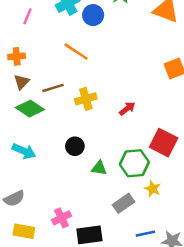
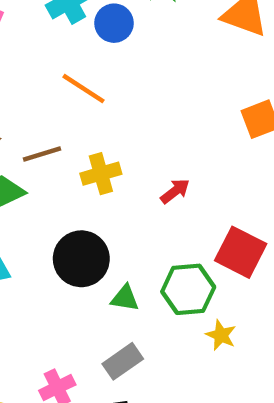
black circle: (75, 146) -> (81, 259), size x1.6
gray rectangle: (123, 203) -> (123, 361), moved

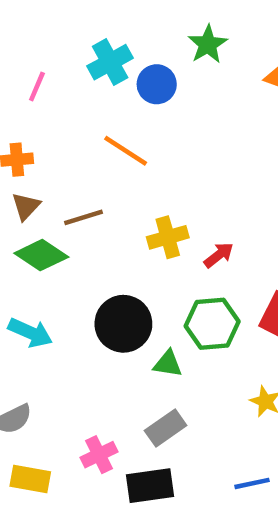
yellow cross: (101, 174) -> (168, 237), moved
green hexagon: (188, 289) -> (212, 324), moved

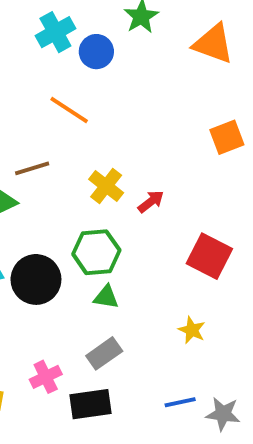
yellow cross: (168, 237) -> (106, 186), turned -36
black circle: (123, 324) -> (36, 279), moved
green hexagon: (212, 324) -> (96, 252), moved

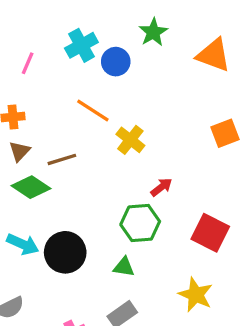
yellow cross: (106, 186) -> (130, 140), moved
green hexagon: (96, 252) -> (140, 223), moved
yellow star: (192, 330) -> (196, 295), size x1.5

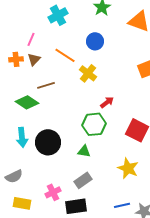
blue circle: (116, 62) -> (95, 41), moved
pink line: (28, 63) -> (31, 39), moved
brown triangle: (20, 151) -> (34, 59), moved
cyan arrow: (23, 244) -> (22, 137), turned 60

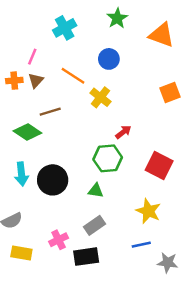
blue line: (122, 205) -> (141, 245), moved

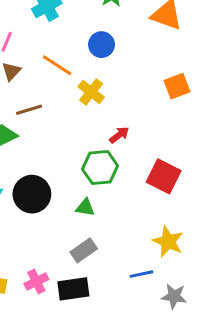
yellow star: (148, 211) -> (168, 242), moved
pink cross: (59, 240) -> (36, 281), moved

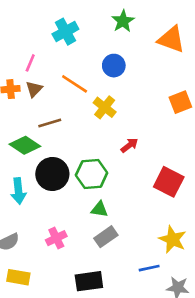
green hexagon: (100, 167) -> (92, 174), moved
black circle: (32, 194) -> (52, 174), moved
gray rectangle: (84, 250) -> (106, 237), moved
pink cross: (36, 281) -> (56, 238), moved

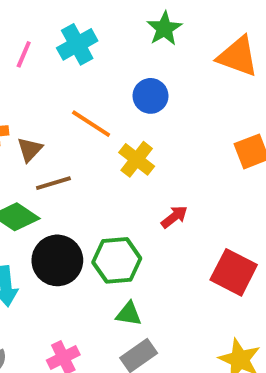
pink line: (30, 63) -> (24, 54), moved
brown triangle: (34, 89) -> (30, 149), moved

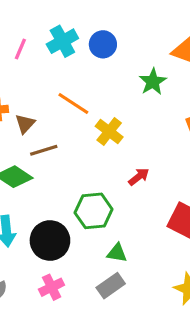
green star: (164, 29) -> (153, 82), moved
blue circle: (150, 96) -> (103, 44), moved
black circle: (57, 260) -> (50, 241), moved
green triangle: (129, 314) -> (117, 253), moved

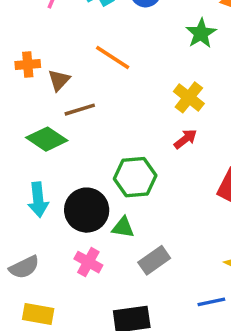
yellow cross: (109, 132) -> (189, 97), moved
green triangle: (117, 253) -> (123, 227), moved
pink cross: (52, 287) -> (88, 262), turned -35

